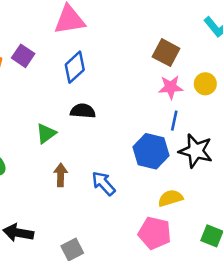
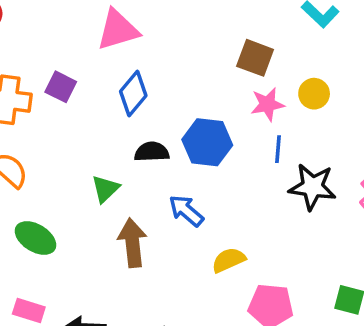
blue hexagon: (151, 151) -> (207, 142), moved
brown arrow: (61, 175) -> (132, 243), size x1.5
blue arrow: (104, 183) -> (186, 211), moved
yellow semicircle: (170, 198) -> (229, 260), moved

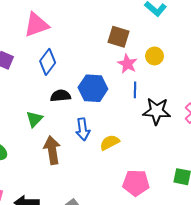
pink star: (267, 104) -> (127, 64), turned -30
blue arrow: (186, 211) -> (83, 129), turned -135
yellow semicircle: (229, 260) -> (110, 142), moved

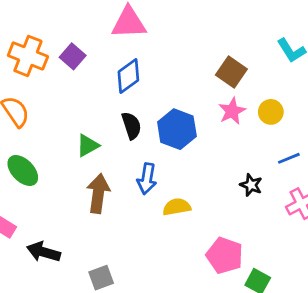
blue line: (135, 90) -> (289, 158), moved, turned 49
black semicircle: (61, 96) -> (131, 126), turned 60
black star: (157, 111) -> (251, 185), size x0.6
pink pentagon: (136, 183) -> (225, 255), moved

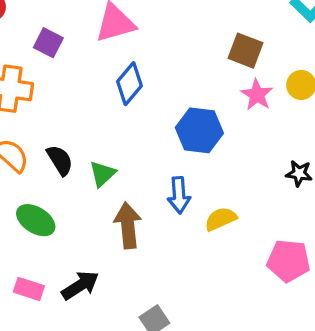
purple square: (73, 56) -> (48, 43), moved
black semicircle: (131, 126) -> (60, 160), moved
black arrow: (43, 252) -> (80, 285), moved, turned 144

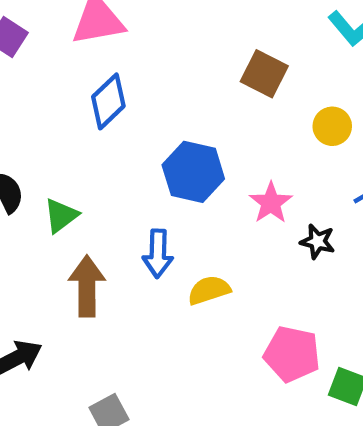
pink star: (257, 95) -> (271, 203), moved

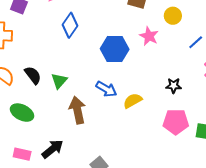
pink star: (271, 203) -> (149, 36), moved
black star: (318, 241) -> (174, 86), moved
blue arrow: (158, 254) -> (106, 89), turned -50

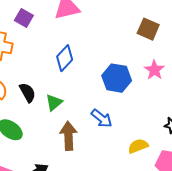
blue diamond: (70, 25) -> (65, 58), moved
yellow semicircle: (133, 101) -> (138, 146), moved

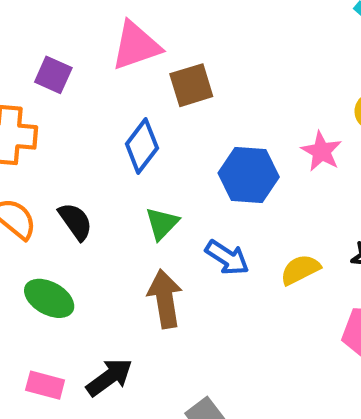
brown square: (148, 29) -> (191, 85), moved, turned -35
green triangle: (54, 103) -> (162, 223), moved
yellow semicircle: (138, 146) -> (300, 270), moved

